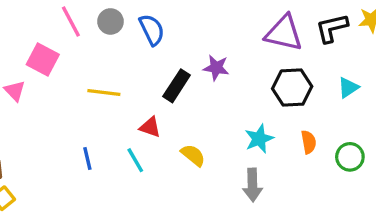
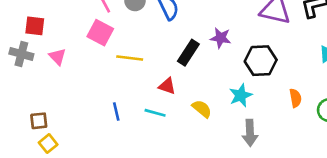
pink square: (43, 59) -> (100, 33), moved
black hexagon: (292, 88) -> (261, 61), moved
cyan star: (259, 139) -> (241, 95), moved
cyan line: (135, 160) -> (155, 113), turned -45

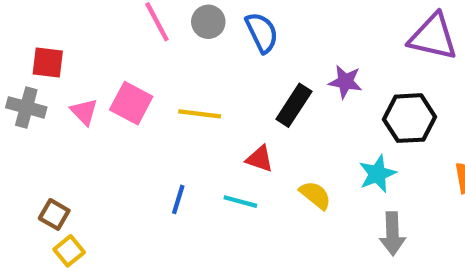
pink square: (100, 33) -> (131, 103), moved
blue line: (116, 111) -> (178, 199), turned 30
brown square: (39, 121) -> (54, 214), turned 36

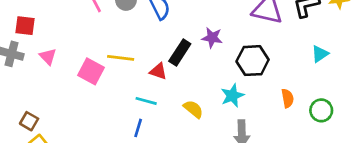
pink square: (131, 103) -> (91, 71), moved
red triangle: (260, 159) -> (158, 71), moved
blue line: (178, 199) -> (138, 128), moved
cyan line: (240, 202) -> (146, 101), moved

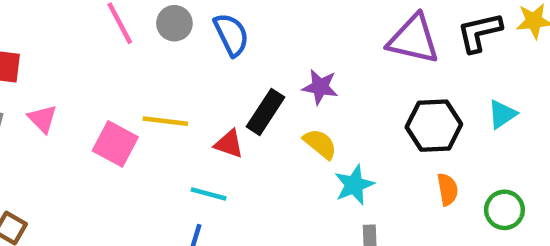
black hexagon: (253, 61) -> (434, 126), moved
yellow semicircle: (193, 109) -> (320, 144), moved

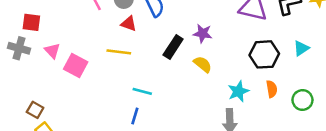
pink square: (115, 144) -> (76, 66), moved
red triangle: (229, 144) -> (129, 24), moved
cyan star: (354, 185) -> (238, 91), moved

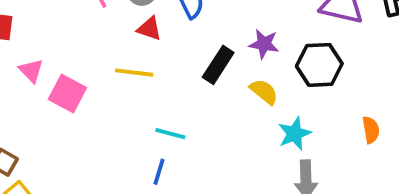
black hexagon: (264, 54) -> (319, 65), moved
cyan star: (238, 91) -> (294, 134), moved

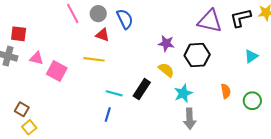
black rectangle: (218, 65) -> (142, 89), moved
pink triangle: (31, 71) -> (37, 58), turned -32

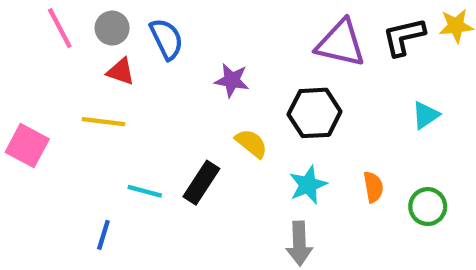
purple star: (166, 43) -> (232, 80), moved
cyan star: (183, 93) -> (308, 185), moved
blue line: (108, 115) -> (103, 235), moved

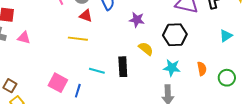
pink square: (27, 146) -> (58, 83), moved
black rectangle: (201, 183) -> (123, 67), turned -36
cyan star: (308, 185) -> (172, 68), turned 30

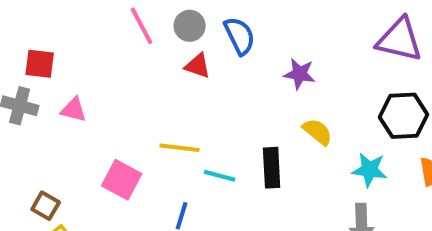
black hexagon: (175, 35) -> (403, 116), moved
yellow line: (78, 39) -> (180, 148), moved
pink square: (58, 83) -> (122, 180), moved

